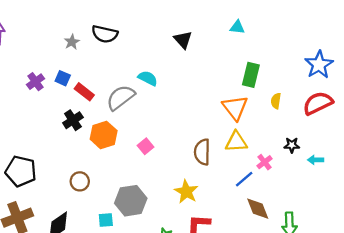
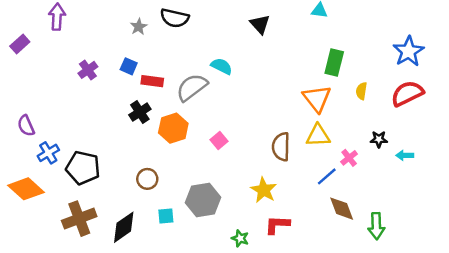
purple cross: (36, 82) -> (88, 70), moved
red rectangle: (84, 92) -> (152, 81), turned -30
cyan square: (106, 220) -> (166, 216), moved

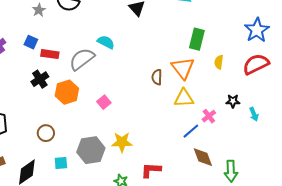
brown semicircle: (281, 147) -> (157, 77), moved, size x0.7
cyan arrow: (405, 155) -> (254, 114), turned -112
yellow star: (264, 190) -> (122, 142), moved, turned -30

